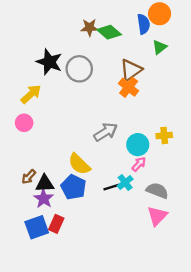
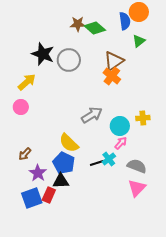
black triangle: (45, 184) -> (61, 181), moved

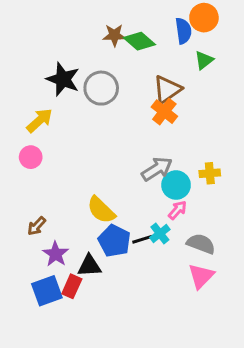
gray arrow: (92, 115) -> (157, 169), moved
blue pentagon: (64, 163) -> (114, 241), moved

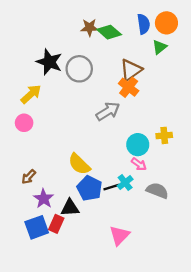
orange circle: (204, 18) -> (166, 23), moved
gray arrow: (157, 169) -> (108, 111), moved
pink arrow: (178, 210) -> (139, 164), turned 84
pink triangle: (201, 276) -> (119, 235), moved

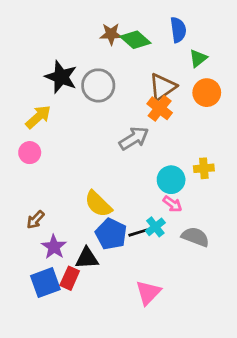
orange circle: (166, 23) -> (207, 93), moved

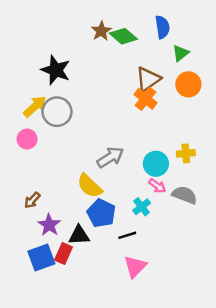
brown star: (111, 34) -> (101, 31), turned -30
gray circle: (98, 85) -> (57, 112), moved
gray arrow: (134, 138) -> (110, 157), moved
black line: (138, 233) -> (127, 235), moved
gray semicircle: (195, 237) -> (185, 195), moved

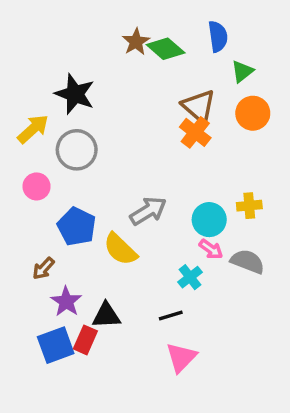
brown triangle: (148, 79) -> (199, 106), turned -44
yellow arrow: (35, 106) -> (33, 129), moved
blue pentagon: (101, 213) -> (77, 227), moved

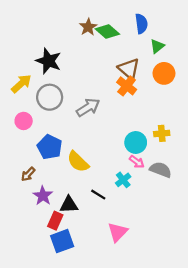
gray arrow: (148, 211) -> (88, 107), moved
black line: (171, 315) -> (98, 195), moved, turned 49
blue square: (56, 345) -> (62, 241), moved

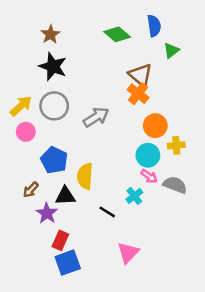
brown star: (88, 27) -> (50, 34), moved
orange circle: (164, 73) -> (155, 126), moved
yellow arrow: (21, 84) -> (21, 106), moved
yellow semicircle: (78, 162) -> (85, 176), turned 50
black triangle: (69, 205) -> (65, 196), moved

